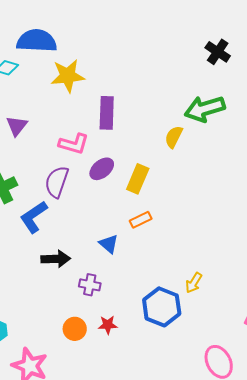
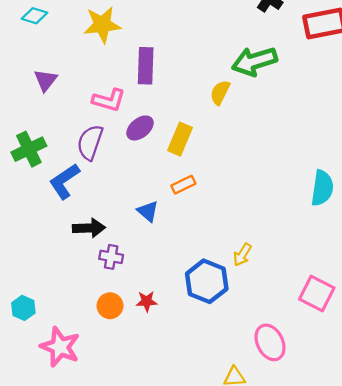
purple cross: (90, 285) -> (111, 257), moved

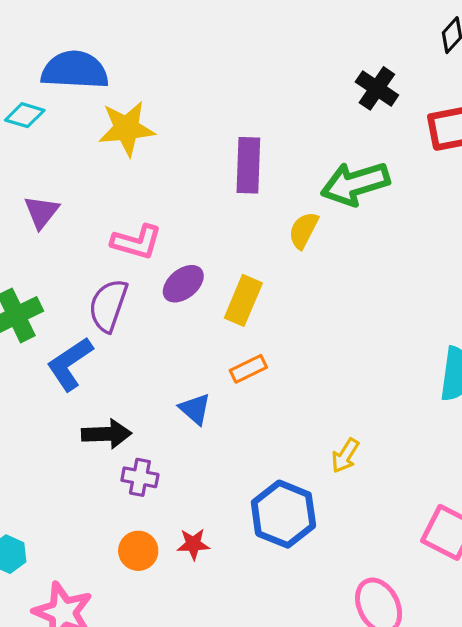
purple rectangle: (146, 66) -> (248, 165), moved
yellow arrow: (242, 255) -> (345, 456), moved

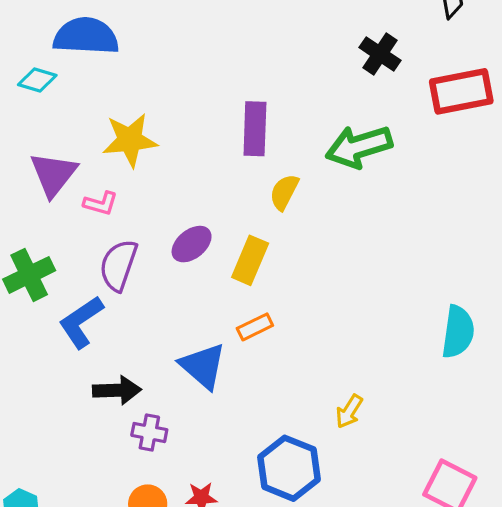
yellow star: (127, 129) -> (130, 140), moved
purple triangle: (41, 212) -> (53, 174), size x1.4
yellow semicircle: (303, 230) -> (284, 192), moved
pink L-shape: (137, 242) -> (101, 203), moved, size x0.7
blue triangle: (195, 409) -> (203, 366), size x1.5

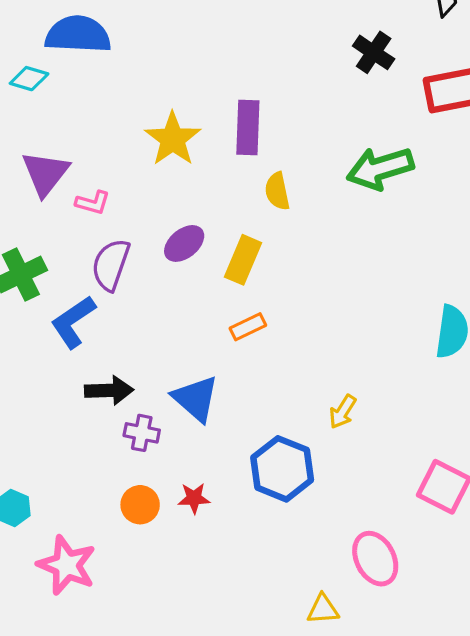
yellow star: (130, 140) -> (173, 139), moved, turned -30
green arrow: (359, 147) -> (380, 168), moved
yellow semicircle: (284, 192) -> (277, 191), turned -39
blue triangle: (203, 366) -> (196, 399), moved

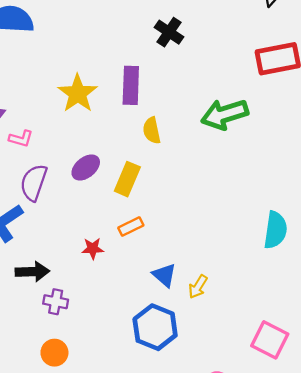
black cross: (374, 52) -> (169, 32), moved
blue triangle: (196, 399) -> (164, 275), moved, size x0.7
red star: (194, 498) -> (93, 248), moved

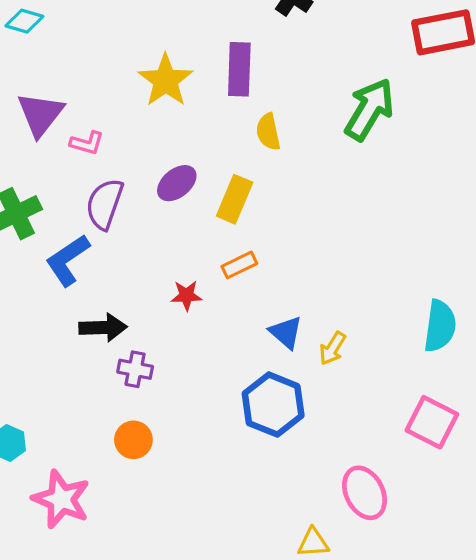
green arrow: (225, 114) -> (369, 109), turned 138
cyan semicircle: (275, 230) -> (440, 326), moved

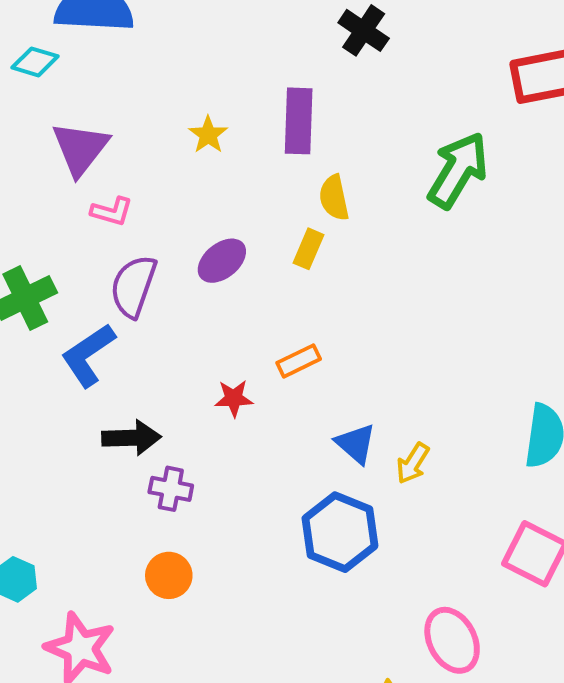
yellow star: (166, 80) -> (208, 135), size x0.6
purple triangle: (40, 114) -> (80, 149), moved
yellow rectangle: (235, 199) -> (308, 249), moved, size x0.7

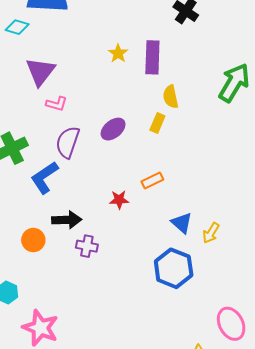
yellow star: (208, 135) -> (118, 53), moved
orange circle: (169, 575) -> (33, 240), moved

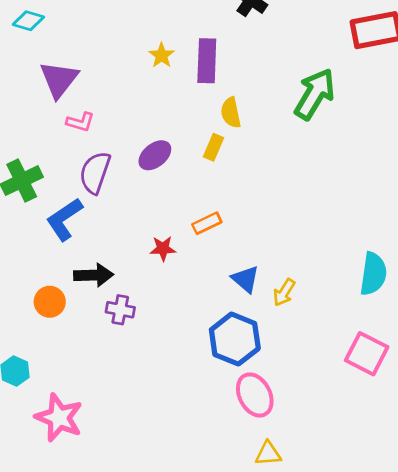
pink ellipse: (231, 324) -> (255, 395), moved

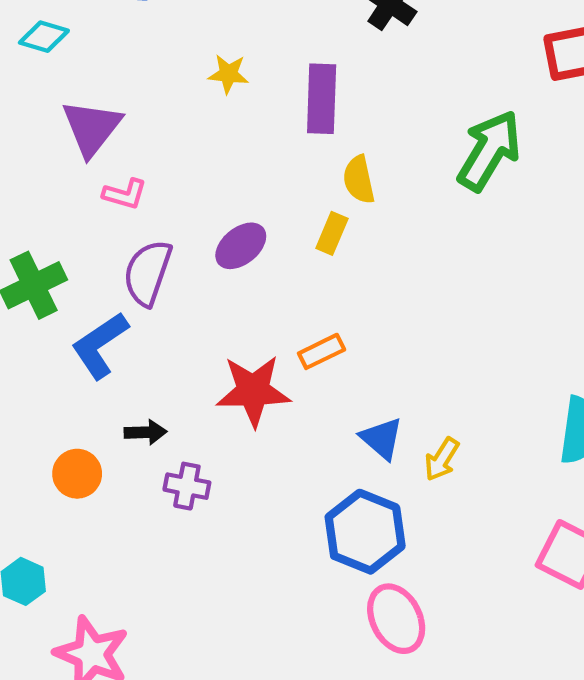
yellow star: (162, 55) -> (228, 74), moved, turned -30
red star: (163, 248) -> (253, 391), size x1.8
black arrow: (94, 275) -> (145, 432), size x0.7

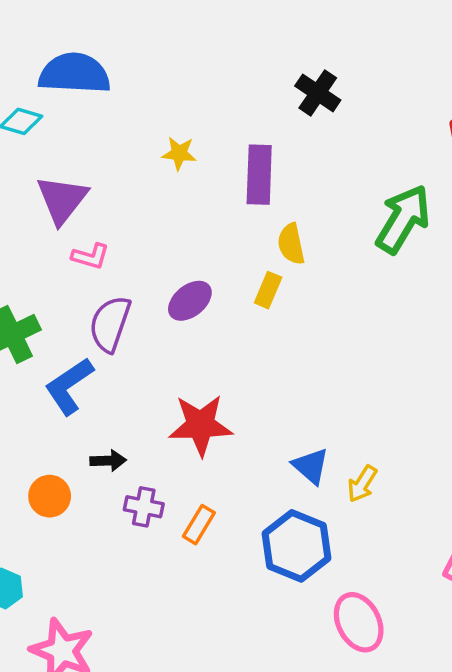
orange rectangle: (322, 351) -> (199, 525), moved, turned -33
pink ellipse: (396, 619) -> (359, 622), moved

